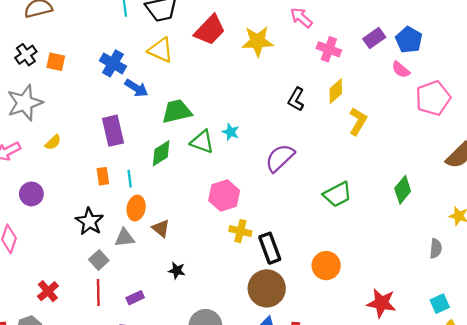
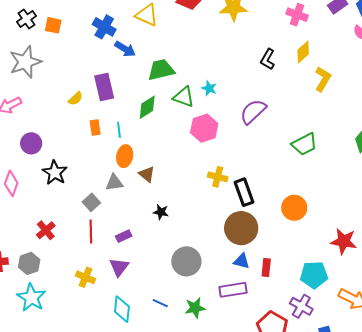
yellow semicircle: (53, 142) -> (76, 99), moved
pink hexagon: (224, 196) -> (204, 128), moved
black star: (89, 221) -> (55, 173), moved

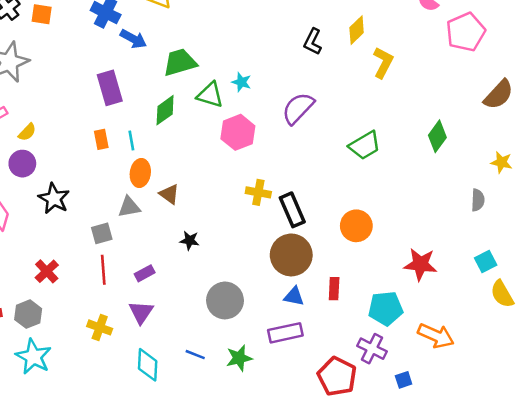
yellow semicircle: (76, 99) -> (27, 132), moved
gray square: (91, 202) -> (102, 233), turned 30
red rectangle: (266, 267) -> (334, 289), moved

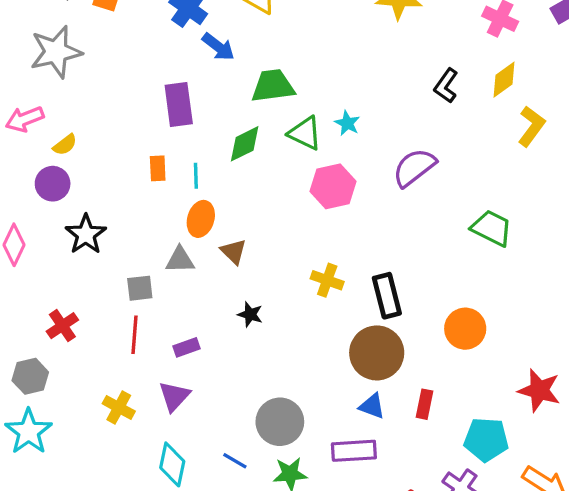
green trapezoid: (365, 145) -> (492, 228), turned -132
yellow cross: (258, 192) -> (327, 280), moved
gray circle: (225, 300) -> (280, 422), moved

